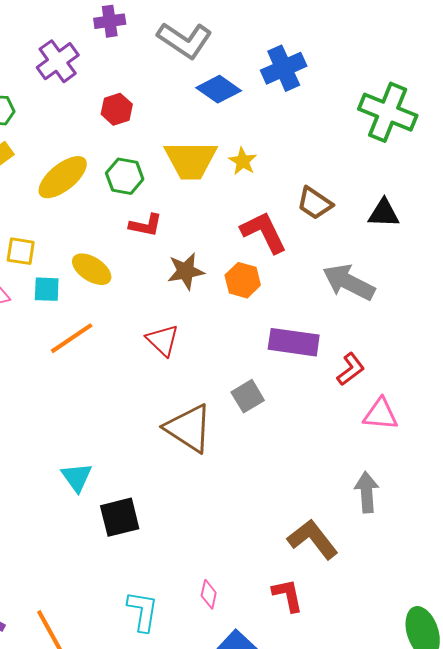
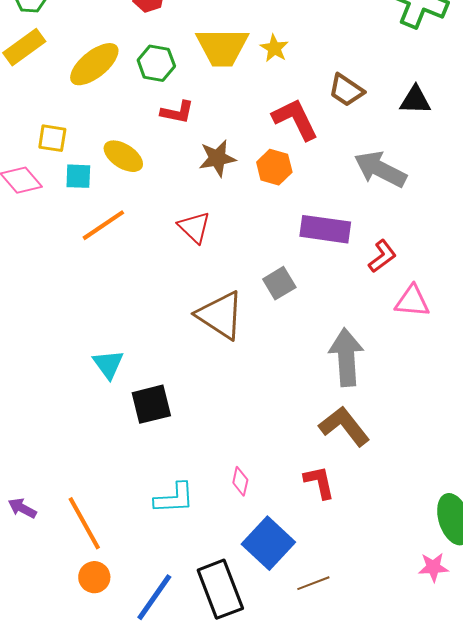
gray arrow: (367, 492) -> (346, 357), moved, size x1.4
cyan L-shape: (143, 611) -> (174, 498), turned 78

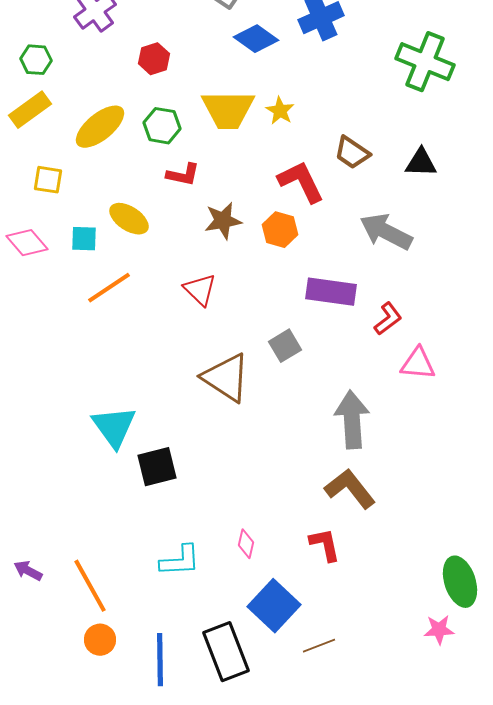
yellow square: (52, 138) -> (48, 180), moved
cyan triangle: (108, 364) -> (114, 427), size x1.4
blue line: (154, 597) -> (160, 660), turned -36

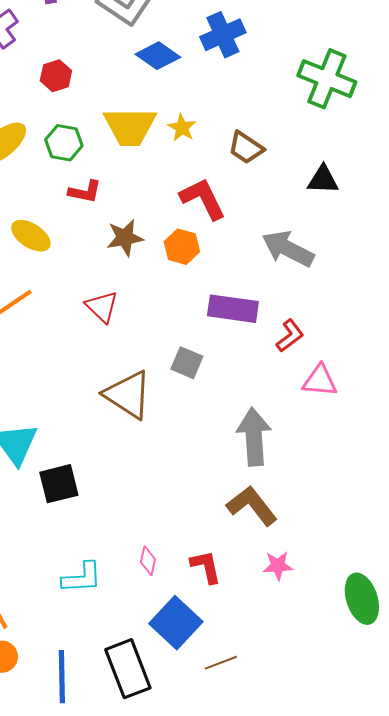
brown trapezoid: (352, 153) -> (246, 148), moved
gray square: (285, 346) -> (187, 363), turned -36
red L-shape: (325, 545) -> (206, 567), moved
pink star: (439, 630) -> (278, 566), moved

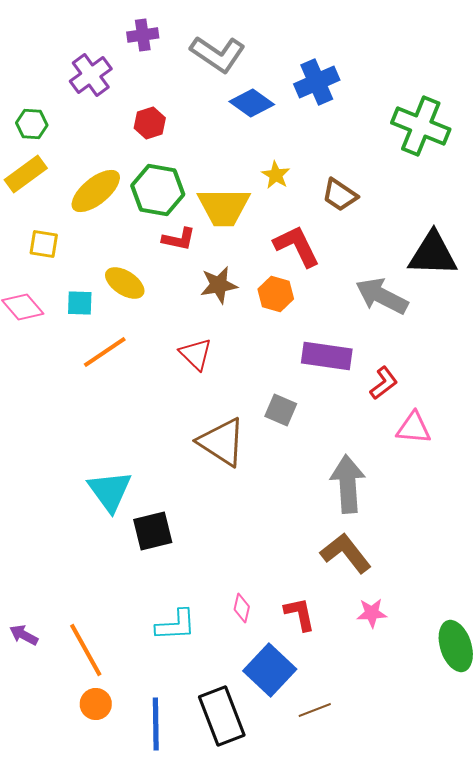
yellow trapezoid: (130, 127) -> (224, 207), moved
green hexagon: (64, 143) -> (158, 190), size x1.4
black triangle: (323, 180) -> (433, 254), moved, size x1.6

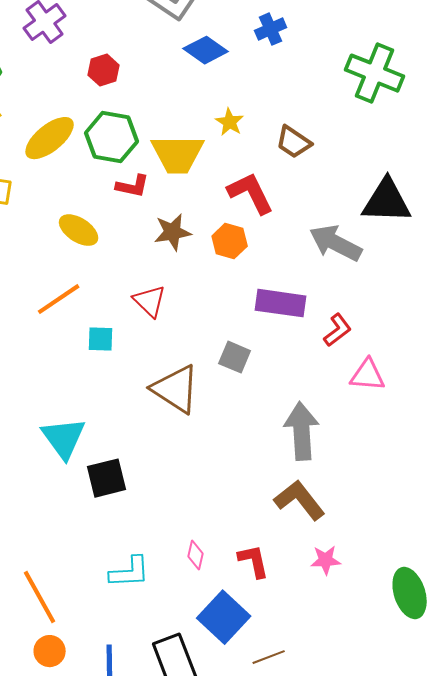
blue cross: (317, 82) -> (271, 29), size x0.7
cyan square: (80, 303) -> (101, 339), moved

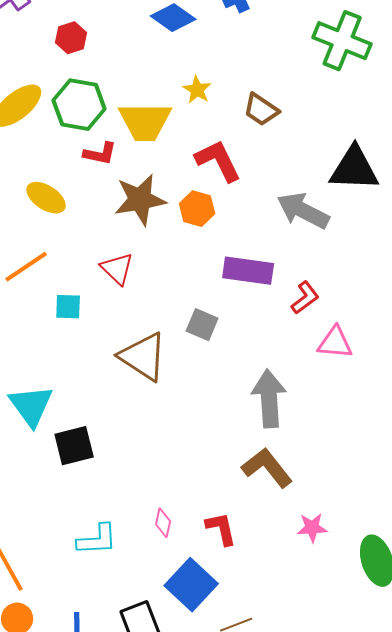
brown star: (173, 232) -> (140, 200), size x1.4
pink star: (326, 560) -> (312, 528), moved

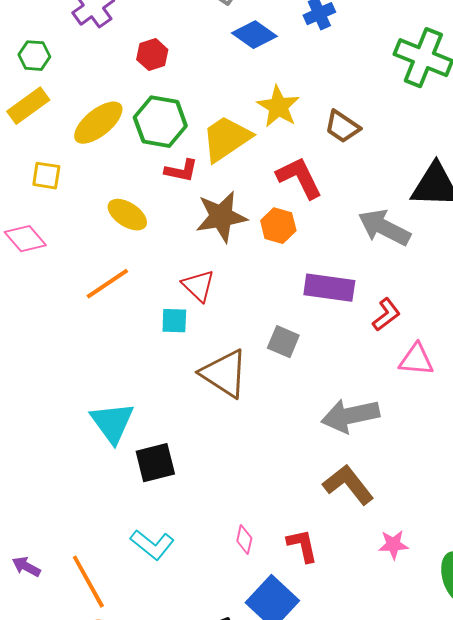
yellow star: (197, 90) -> (278, 107), size x1.5
yellow trapezoid: (145, 122) -> (226, 139), turned 146
cyan square: (68, 307) -> (174, 321), moved
gray arrow: (269, 399) -> (350, 416), turned -98
cyan L-shape: (97, 540) -> (152, 545), moved, turned 42

